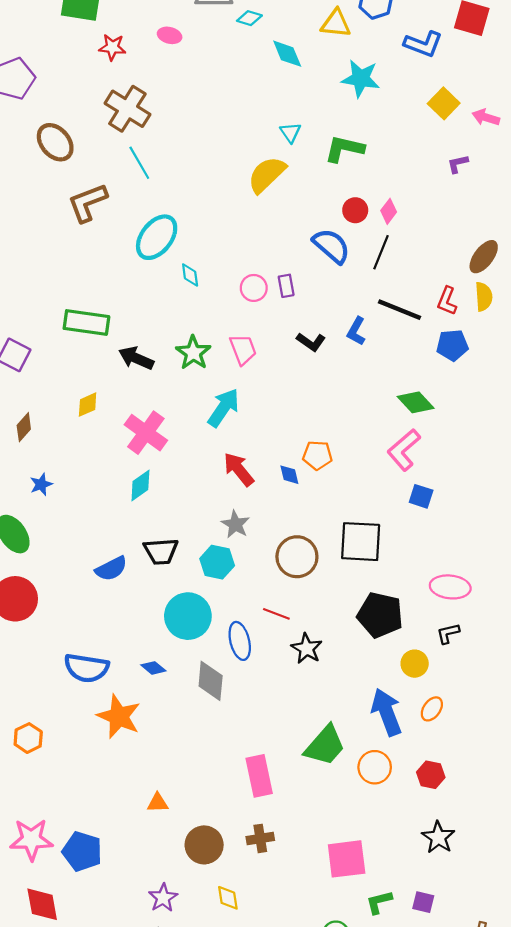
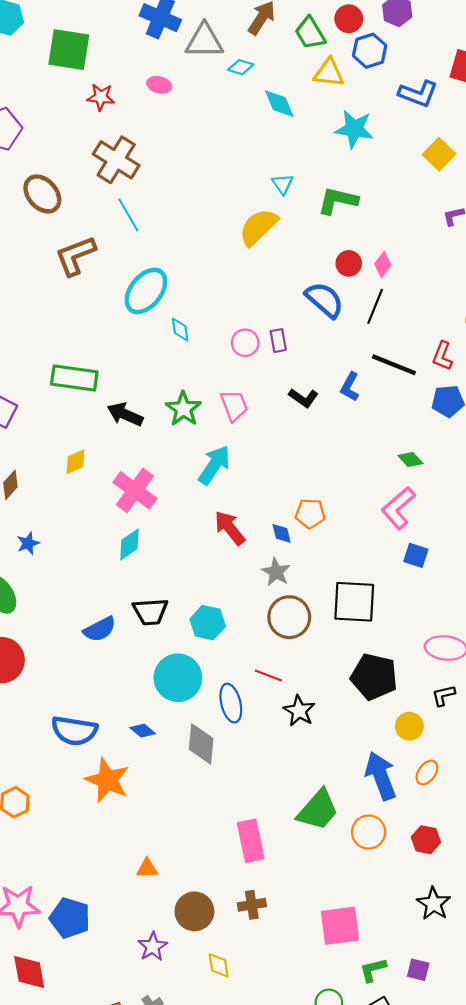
green diamond: (416, 402) -> (410, 460), size x0.7
gray star: (235, 524) -> (276, 572), moved
purple star: (163, 898) -> (153, 947), moved

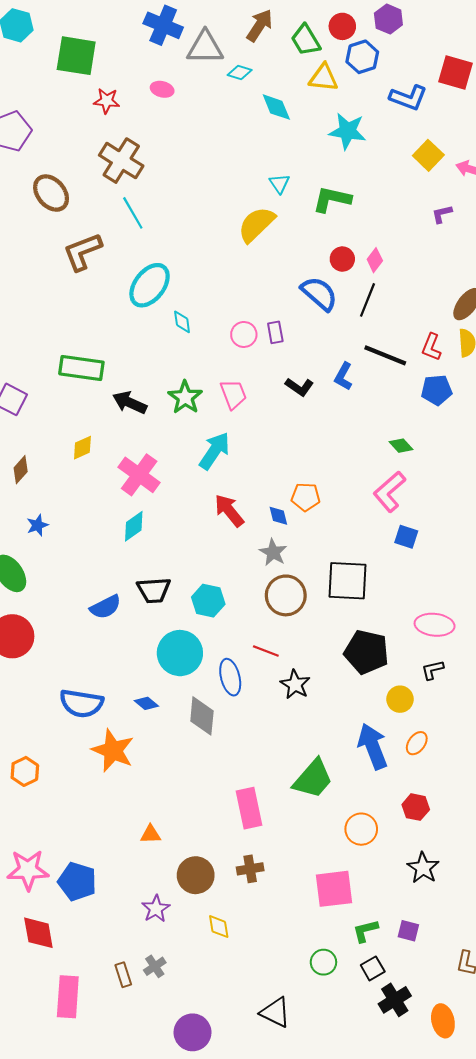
orange circle: (369, 832) -> (361, 829), moved

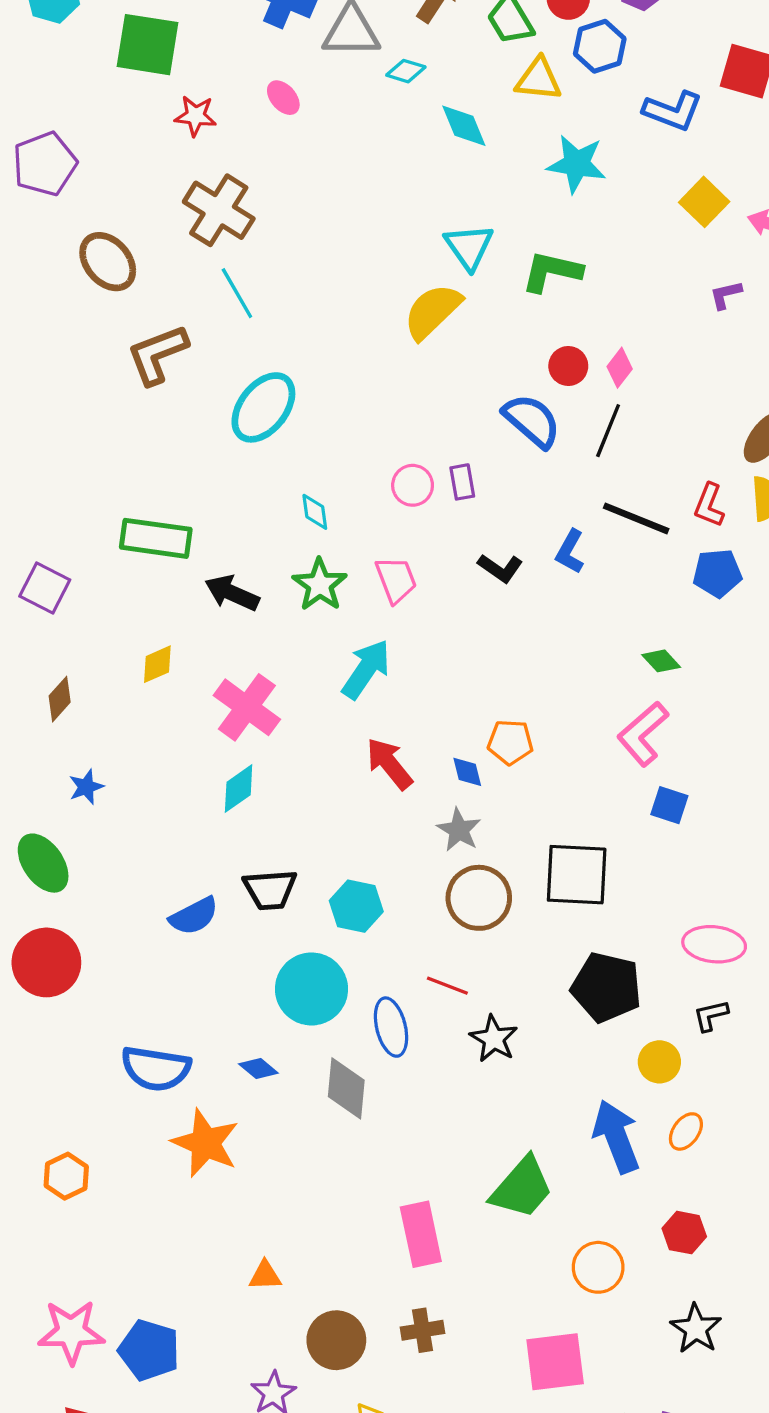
pink ellipse: (162, 89) -> (283, 98), turned 35
cyan triangle: (279, 184) -> (469, 247), size x1.5
cyan diamond: (182, 322) -> (315, 512), moved

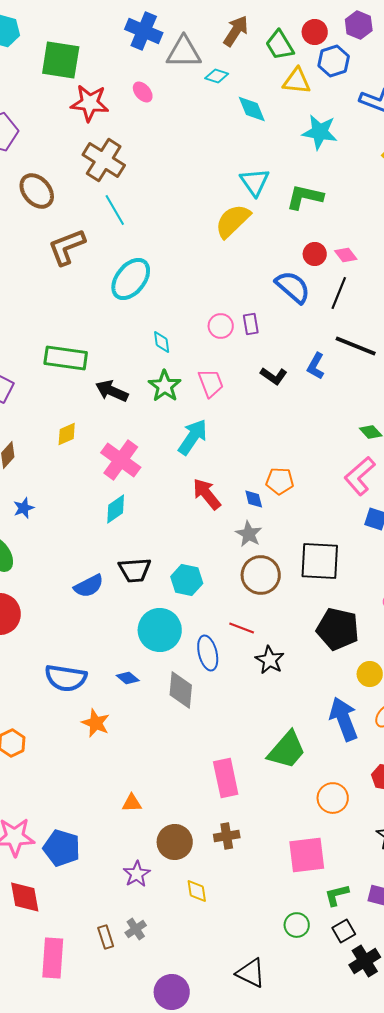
red star: (196, 116) -> (90, 103), size x1.5
pink diamond: (620, 368) -> (346, 255), turned -75
orange star: (205, 1143) -> (96, 723), size x0.7

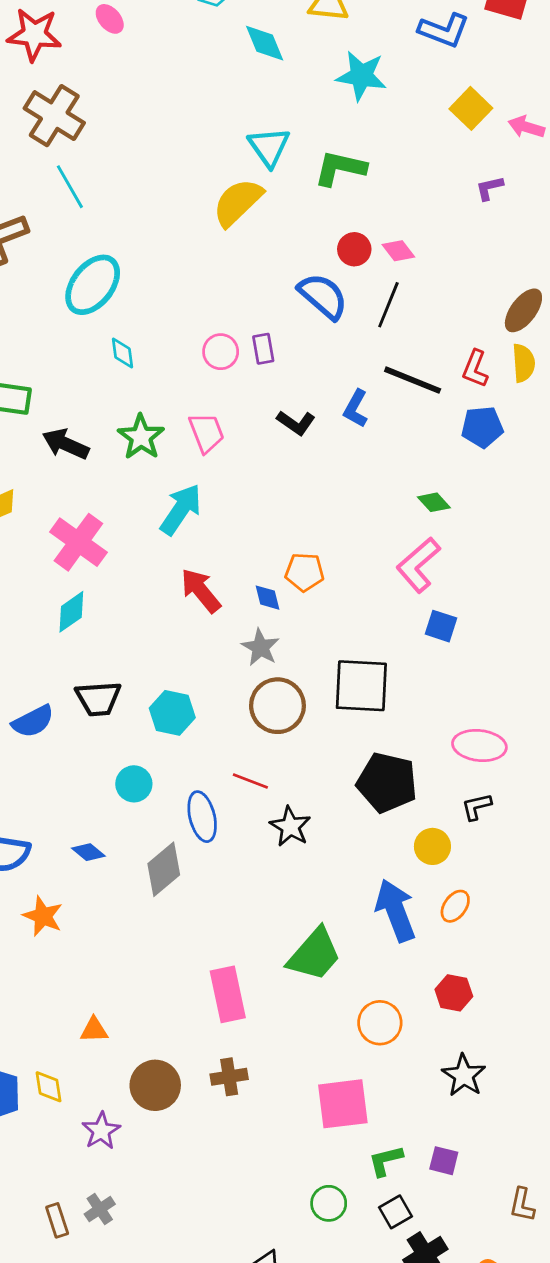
cyan diamond: (162, 342) -> (123, 353), moved
cyan circle: (160, 630) -> (134, 784), size x0.6
gray diamond: (181, 690) -> (164, 869), turned 45
yellow diamond: (197, 891) -> (49, 1087), moved

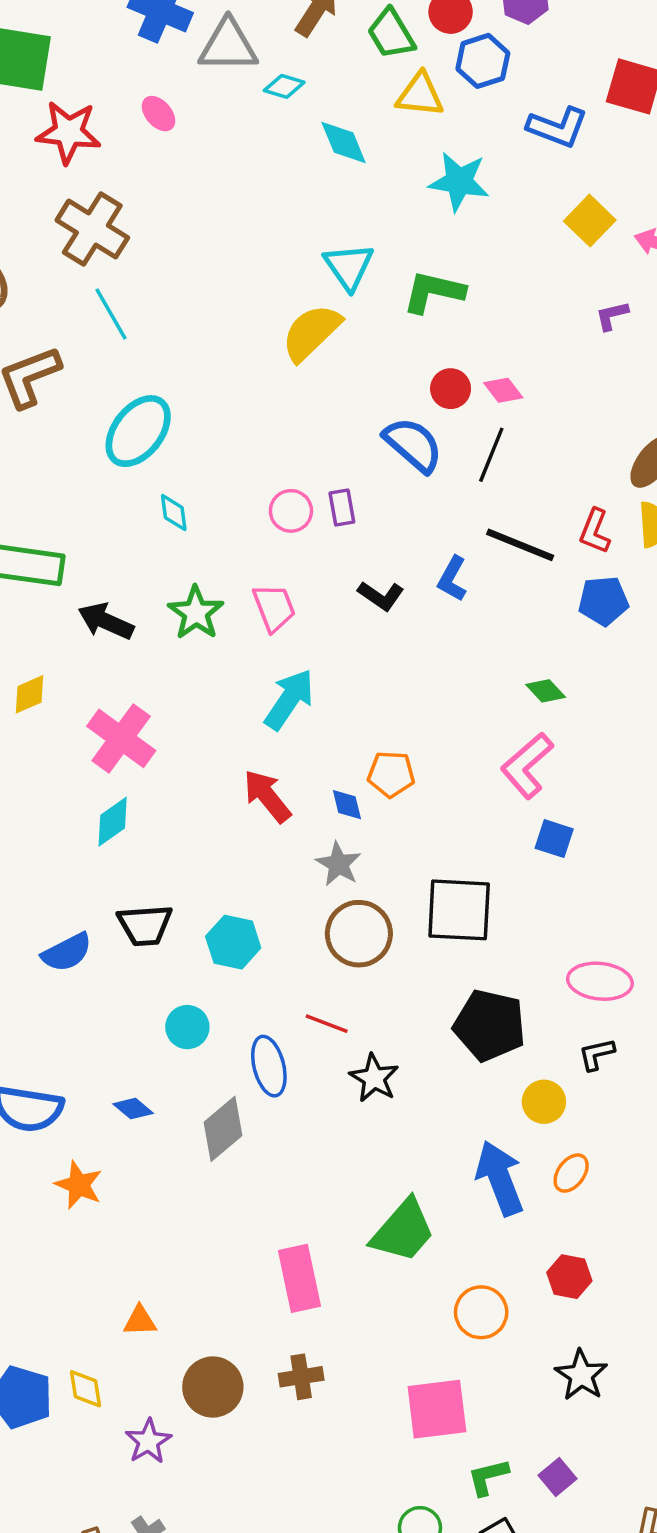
cyan arrow: (181, 509) -> (289, 699), moved
purple square: (444, 1161) -> (558, 1477), turned 36

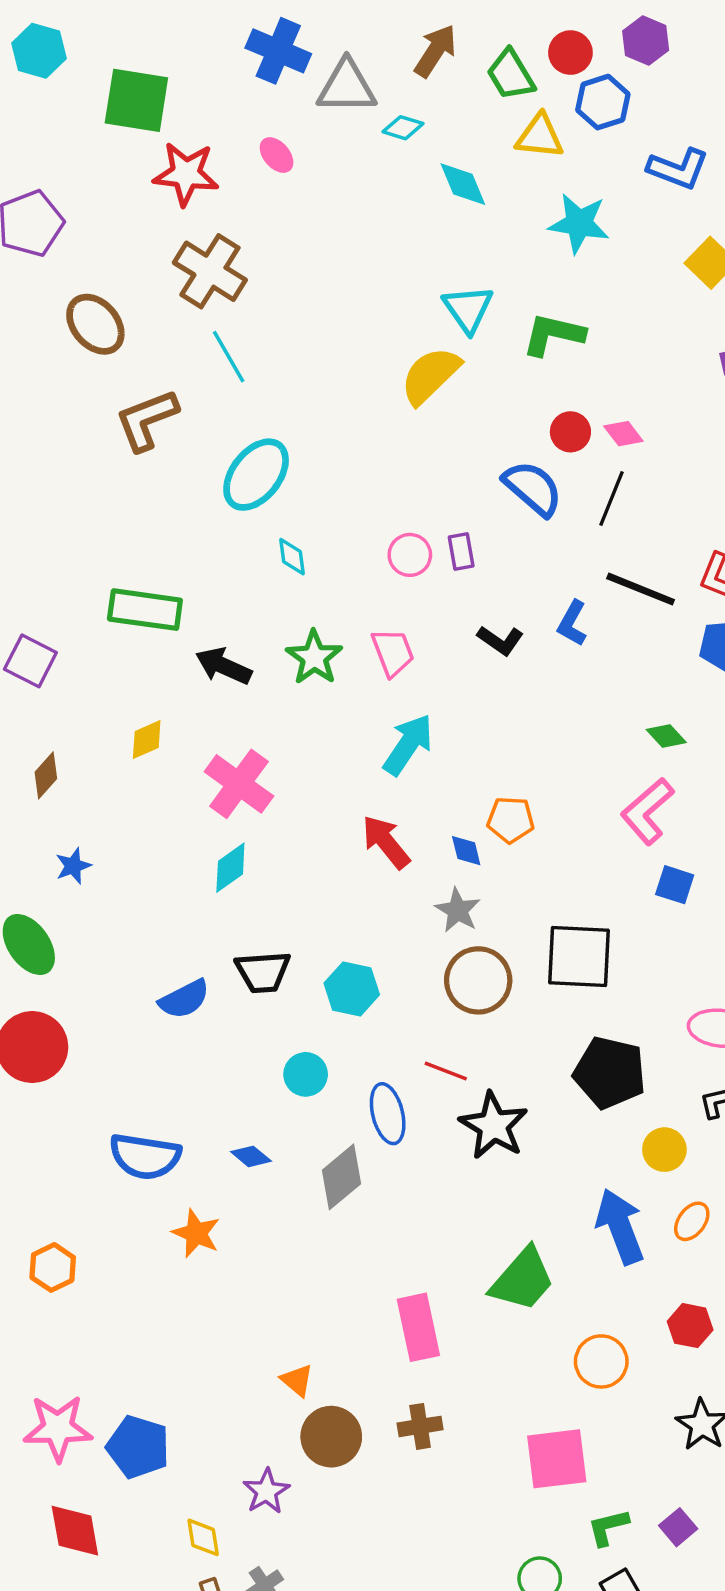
black star: (374, 1078) -> (494, 1126), size x1.4
orange triangle: (140, 1321) -> (297, 1380), moved, turned 42
yellow diamond: (85, 1389) -> (203, 1537), moved

